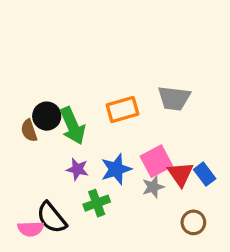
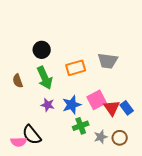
black circle: (47, 116) -> (42, 50), moved
gray star: (153, 187) -> (101, 137), moved
green cross: (97, 203) -> (81, 126), moved

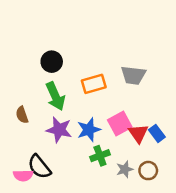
brown semicircle: (18, 81) -> (22, 115), moved
purple star: (48, 105) -> (59, 130), size x1.5

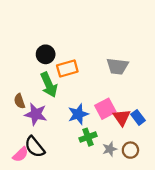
orange rectangle: (94, 84) -> (67, 68), moved
purple star: (59, 130) -> (36, 114), moved
pink semicircle: (23, 175) -> (21, 154), turned -42

